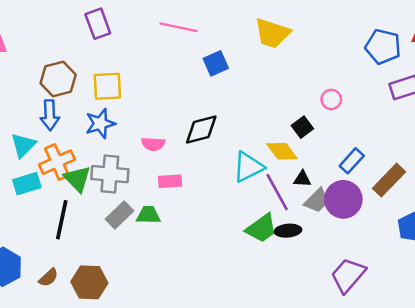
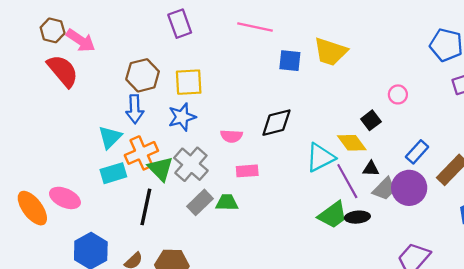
yellow trapezoid: (272, 33) -> (330, 52), moved
blue square: (216, 63) -> (290, 61), turned 30
gray cross: (110, 174) -> (191, 164), turned 36

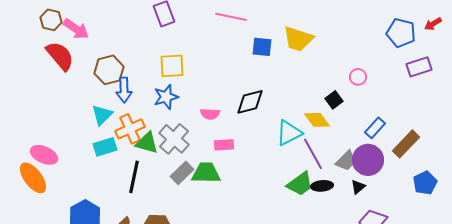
brown hexagon: (143, 75) -> (109, 70), moved
green triangle: (161, 169) -> (147, 143), turned -30
black triangle: (371, 169) -> (358, 187), moved, turned -42
pink ellipse: (65, 198) -> (44, 155), moved
green trapezoid: (227, 202) -> (206, 173), size x1.4

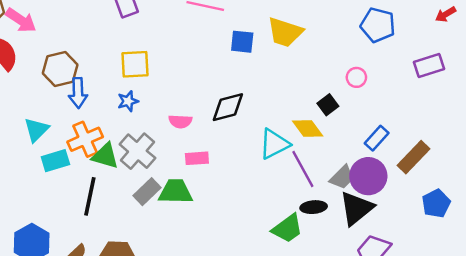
blue pentagon: (401, 33) -> (378, 25), moved
blue star: (166, 97) -> (128, 101), size x0.7
cyan triangle: (102, 115) -> (36, 130), moved
green trapezoid: (300, 184) -> (287, 228), moved
black triangle: (358, 187) -> (356, 208), size x2.0

